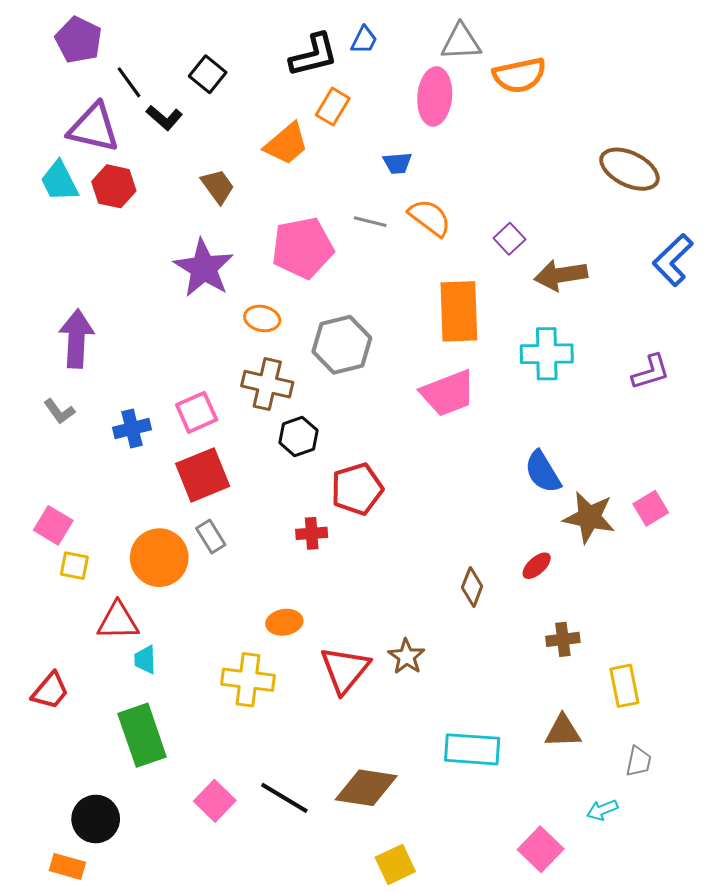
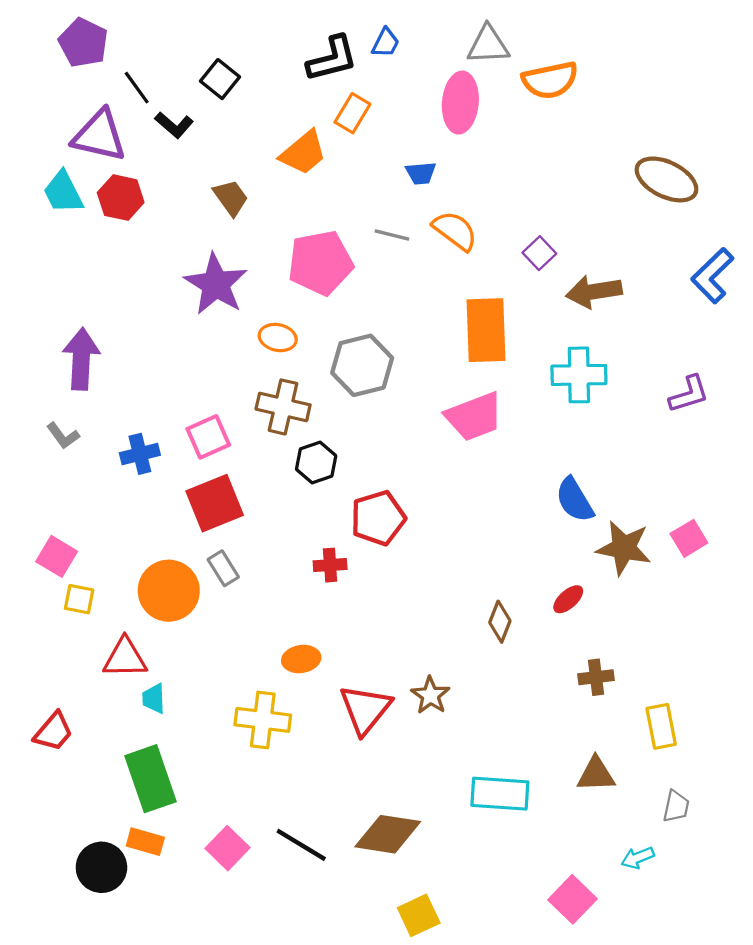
orange rectangle: (67, 866) -> (145, 842), moved

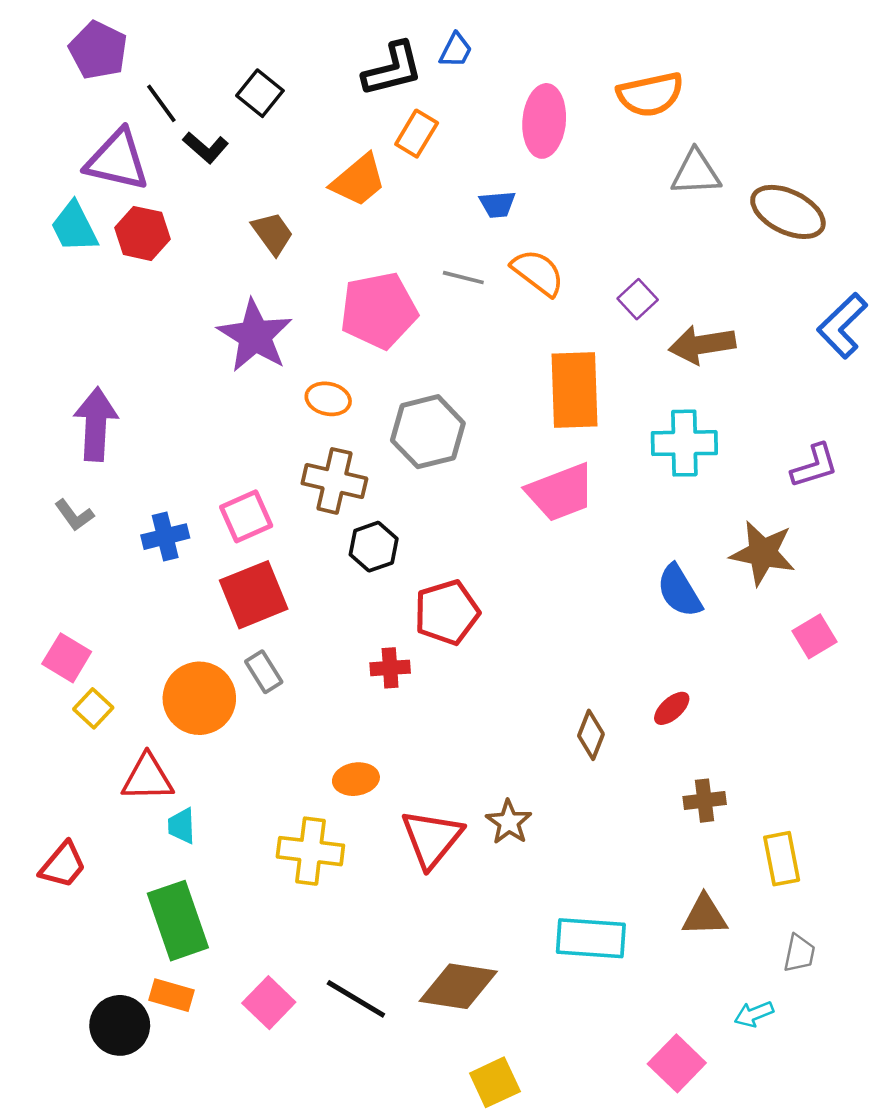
gray triangle: (488, 45) -> (696, 173), moved
brown star: (624, 548) -> (763, 553), moved
yellow square: (79, 599) -> (93, 708), turned 32

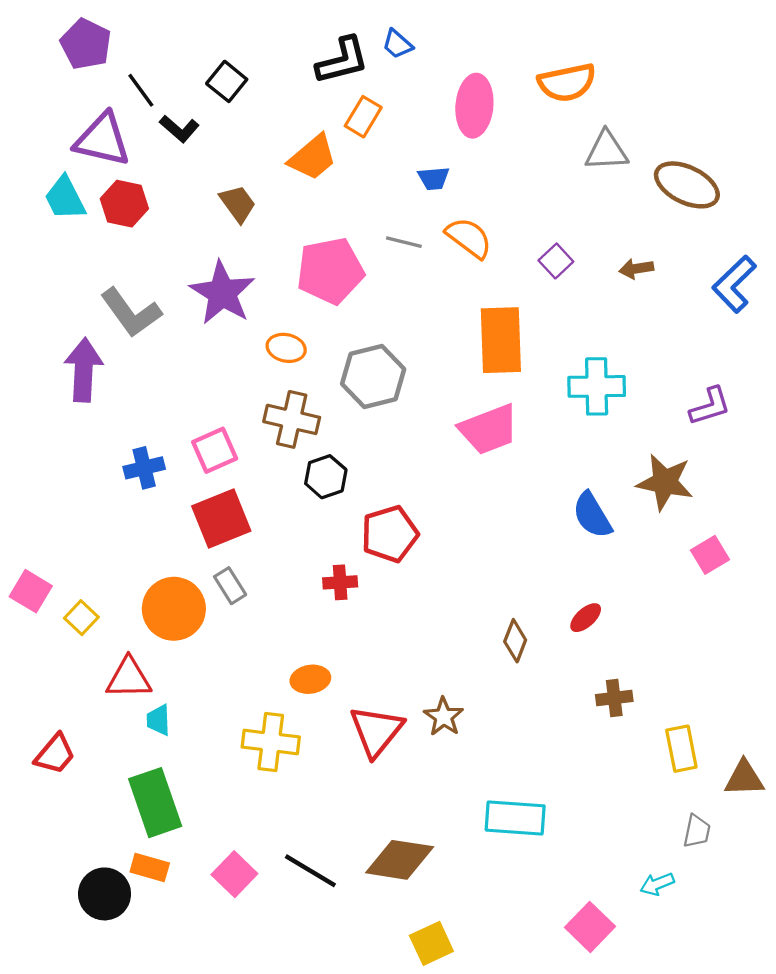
blue trapezoid: (456, 50) -> (397, 44), turned 104
brown arrow: (702, 345) -> (636, 269), moved, size x0.6
gray L-shape: (74, 515) -> (131, 313), moved, size x1.8
pink square: (67, 658) -> (31, 591), moved
brown triangle: (705, 916) -> (744, 778), moved

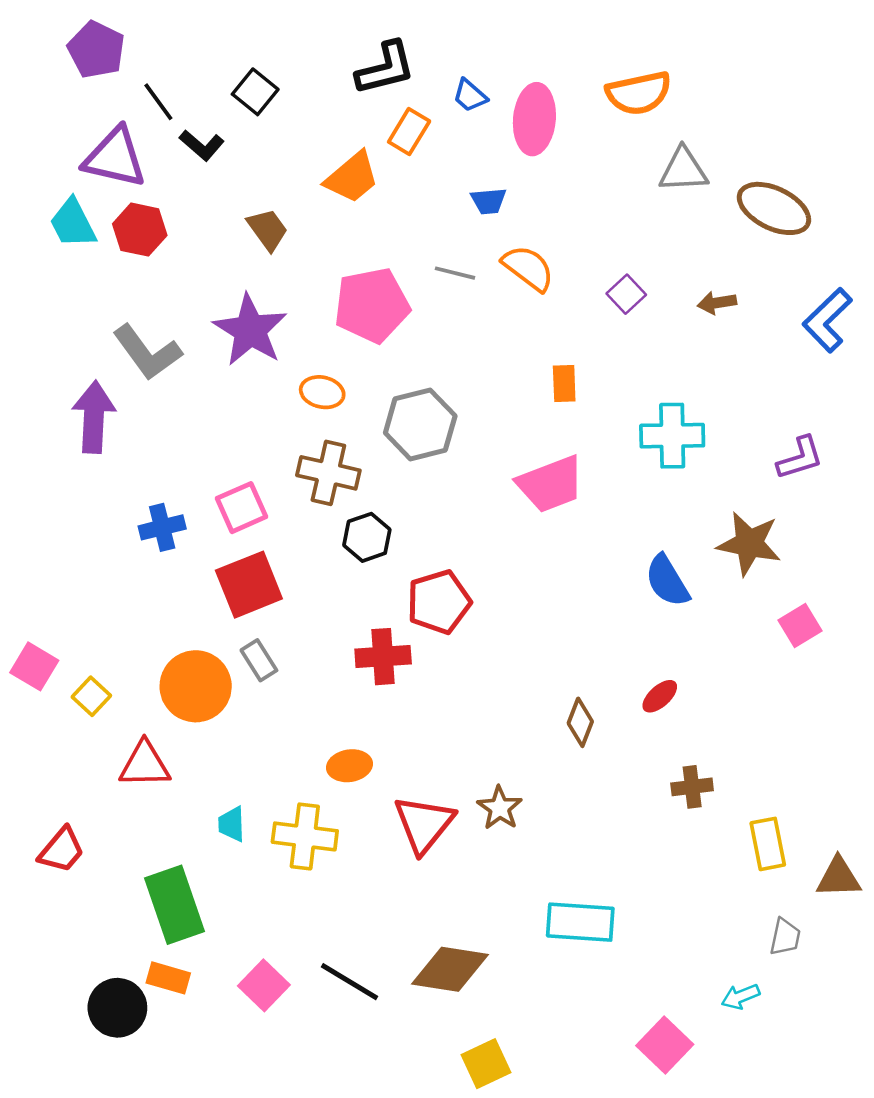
blue trapezoid: (397, 44) -> (470, 96), moved
orange rectangle: (501, 340) -> (564, 383), size x0.5
red cross: (340, 582) -> (383, 657), size x1.4
cyan trapezoid: (158, 720) -> (232, 824), moved

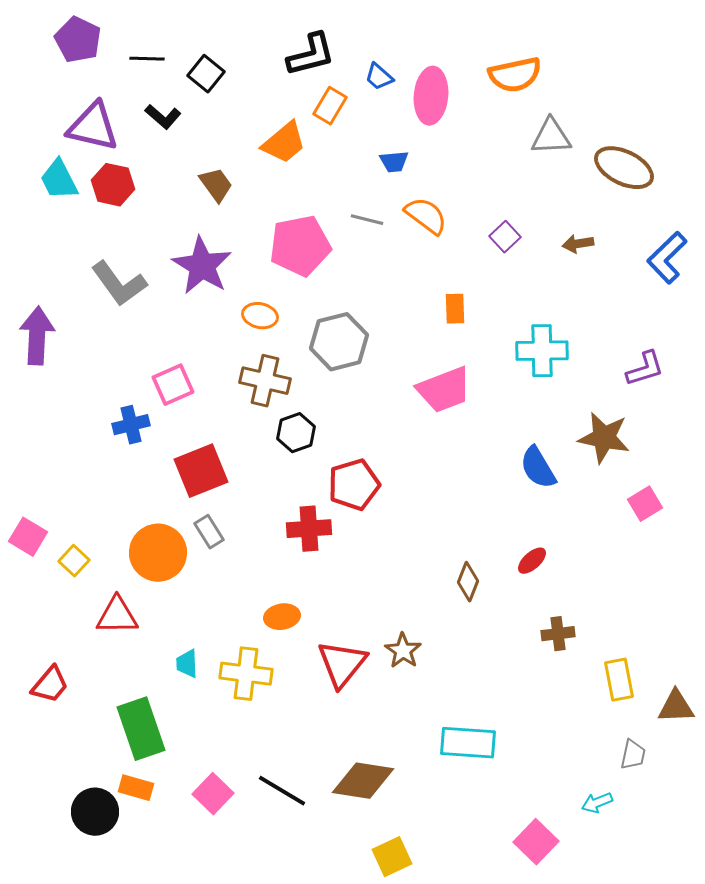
black line: (158, 102) -> (147, 59), moved, turned -52
purple arrow: (94, 417) -> (37, 336), moved
pink square: (242, 508) -> (173, 385), moved

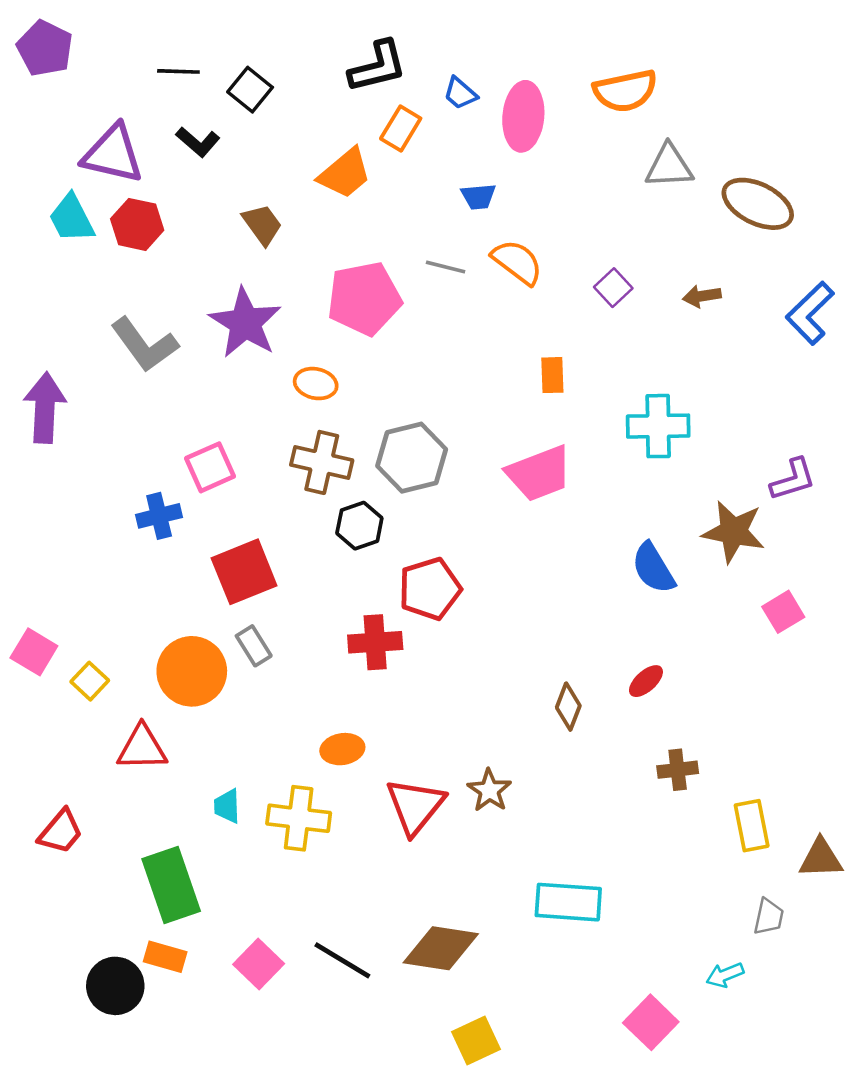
purple pentagon: (78, 40) -> (45, 48), moved
gray hexagon: (339, 342) -> (412, 458), moved
purple L-shape: (645, 369) -> (793, 479), moved

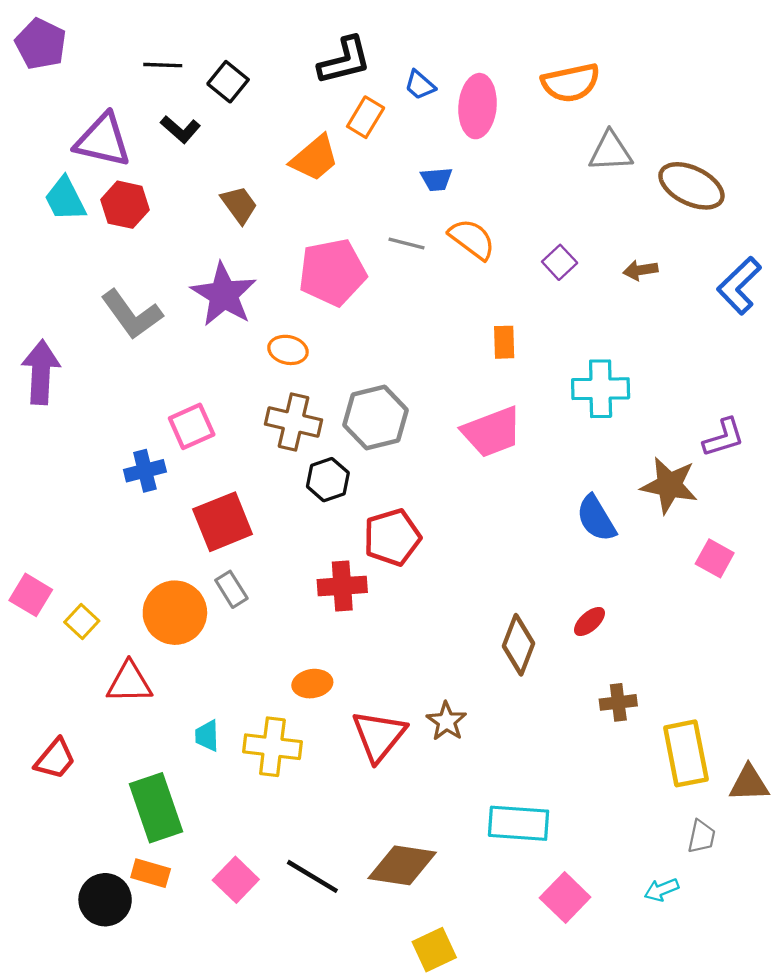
pink square: (783, 612) -> (715, 558), turned -30
brown diamond: (568, 707) -> (519, 645), size x1.4
yellow rectangle: (752, 826) -> (686, 753), size x1.4
pink square: (651, 1022) -> (565, 898), moved

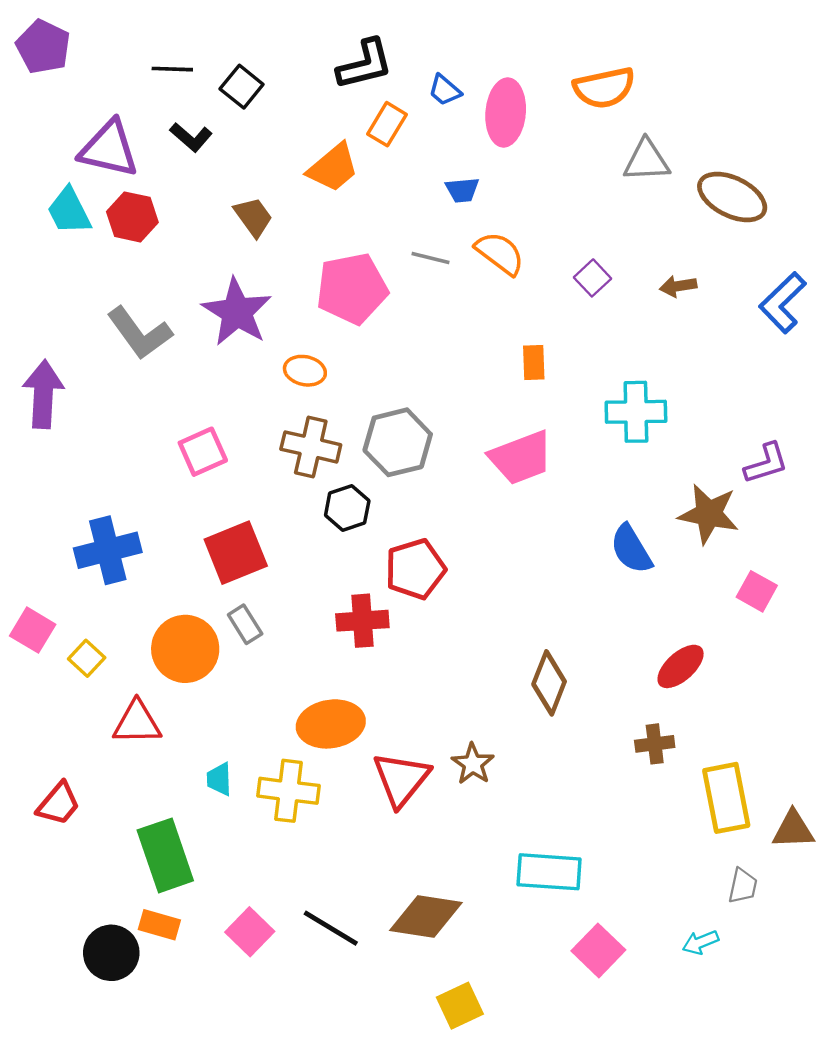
blue cross: (145, 471) -> (108, 550), moved, size x1.5
red ellipse: (589, 622) -> (681, 666), moved, size x1.4
orange ellipse: (312, 684) -> (331, 724), size x1.6

